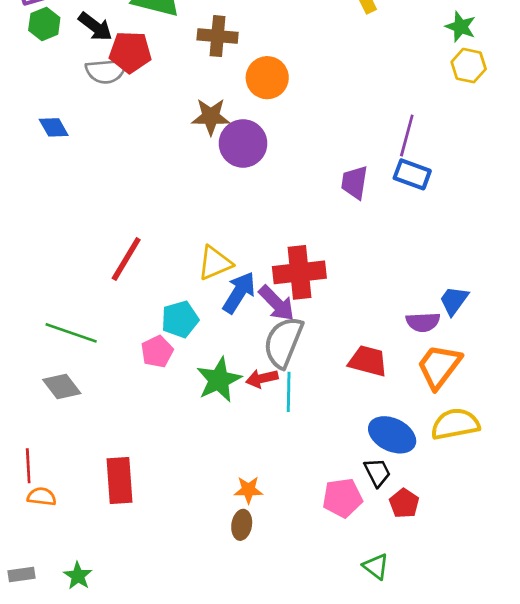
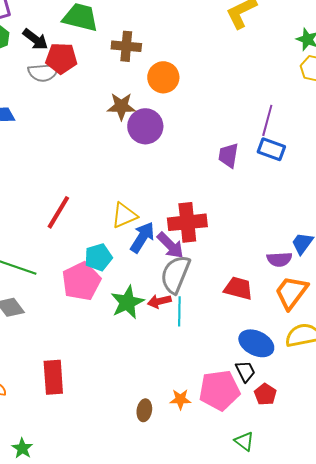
pink pentagon: (157, 352) -> (81, 281), size x1.6
orange star: (248, 490) -> (180, 399), moved
pink pentagon: (342, 498) -> (219, 390), size x1.4

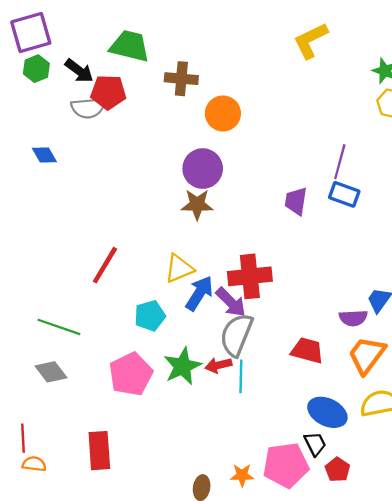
brown star: (121, 106) -> (197, 204), moved
pink pentagon: (81, 281) -> (131, 374), moved

